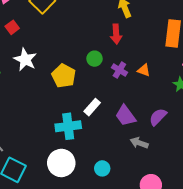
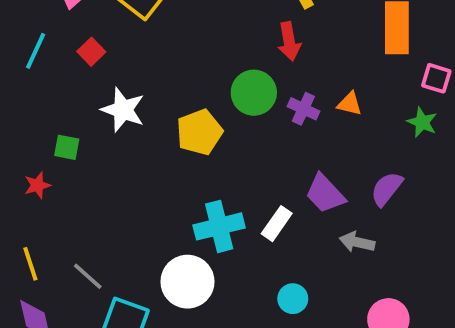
green circle: (95, 59) -> (254, 93), size x1.5
yellow pentagon: (64, 76) -> (199, 132), turned 30
white rectangle: (92, 107) -> (277, 224), moved
white circle: (61, 163) -> (187, 282), moved

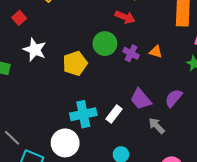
red arrow: (289, 41) -> (125, 17), turned -60
gray arrow: (357, 242) -> (157, 126), turned 30

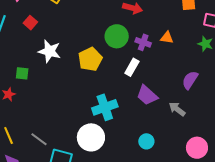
purple trapezoid: (141, 99) -> (147, 95), moved
white rectangle: (114, 114) -> (132, 67), moved

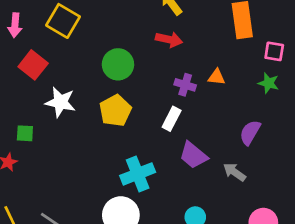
red square: (30, 23) -> (33, 65), size x1.5
green circle: (117, 36) -> (118, 64), moved

